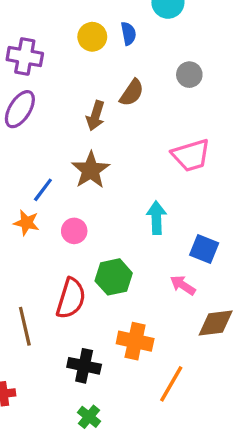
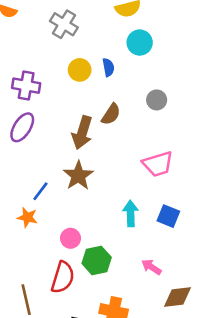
brown arrow: (96, 116) -> (82, 133), size x1.4
pink circle: (74, 231) -> (70, 238), moved
blue square: (204, 249) -> (168, 216), moved

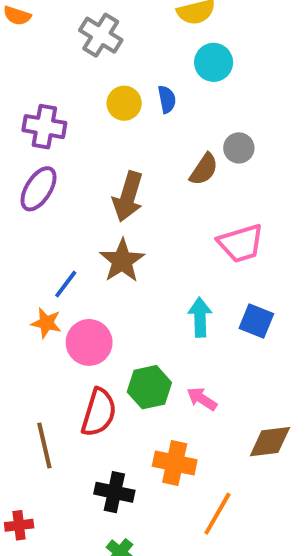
brown semicircle: (111, 114) -> (204, 169), moved
pink circle: (70, 238) -> (89, 342), moved, size x1.5
pink arrow: (151, 267) -> (202, 399), moved

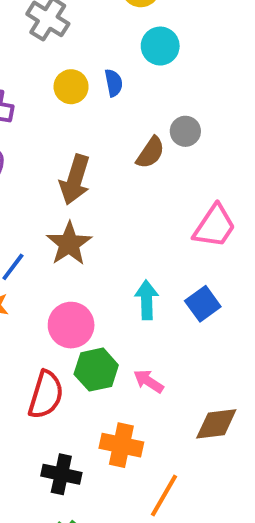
pink trapezoid: (241, 243) -> (214, 226), moved, turned -39
blue square: (256, 321) -> (203, 304), turned 32
pink circle: (89, 342) -> (71, 325), moved

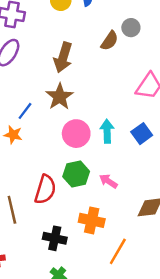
pink circle: (71, 325) -> (76, 134), moved

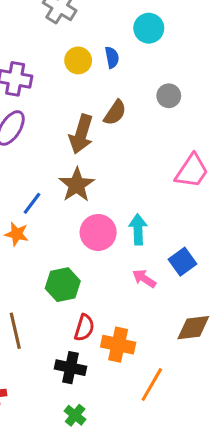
brown semicircle: (110, 41) -> (115, 113), moved
blue square: (142, 134) -> (183, 262), moved
green hexagon: (76, 174) -> (63, 285), moved
pink arrow: (108, 181) -> (144, 279), moved
red semicircle: (45, 189) -> (84, 328), moved, size x0.7

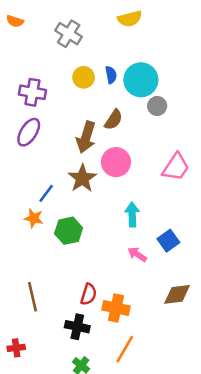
cyan circle: (149, 28) -> (141, 80), moved, size x1.4
pink circle: (98, 232) -> (116, 162), moved
green hexagon: (63, 285) -> (69, 231), moved
orange line: (152, 385) -> (125, 349), moved

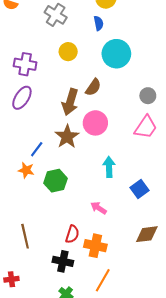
blue semicircle: (111, 75) -> (99, 23), moved
gray circle: (157, 106) -> (148, 96), moved
pink arrow: (137, 254) -> (99, 208), moved

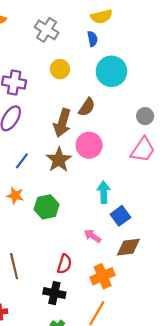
blue line: (37, 149) -> (22, 161), moved
blue square: (139, 189) -> (120, 216), moved
brown diamond: (147, 234) -> (128, 247), moved
orange cross: (95, 246) -> (103, 276), moved, turned -35

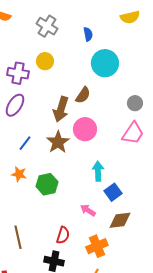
yellow semicircle: (101, 16) -> (130, 17), moved
yellow circle: (60, 69) -> (45, 61), moved

